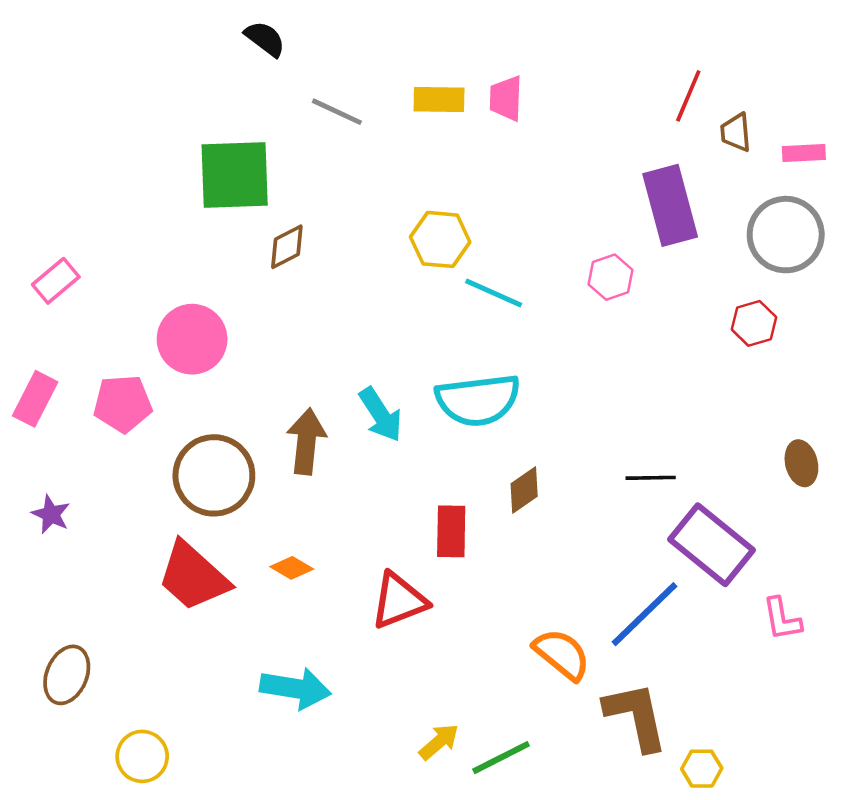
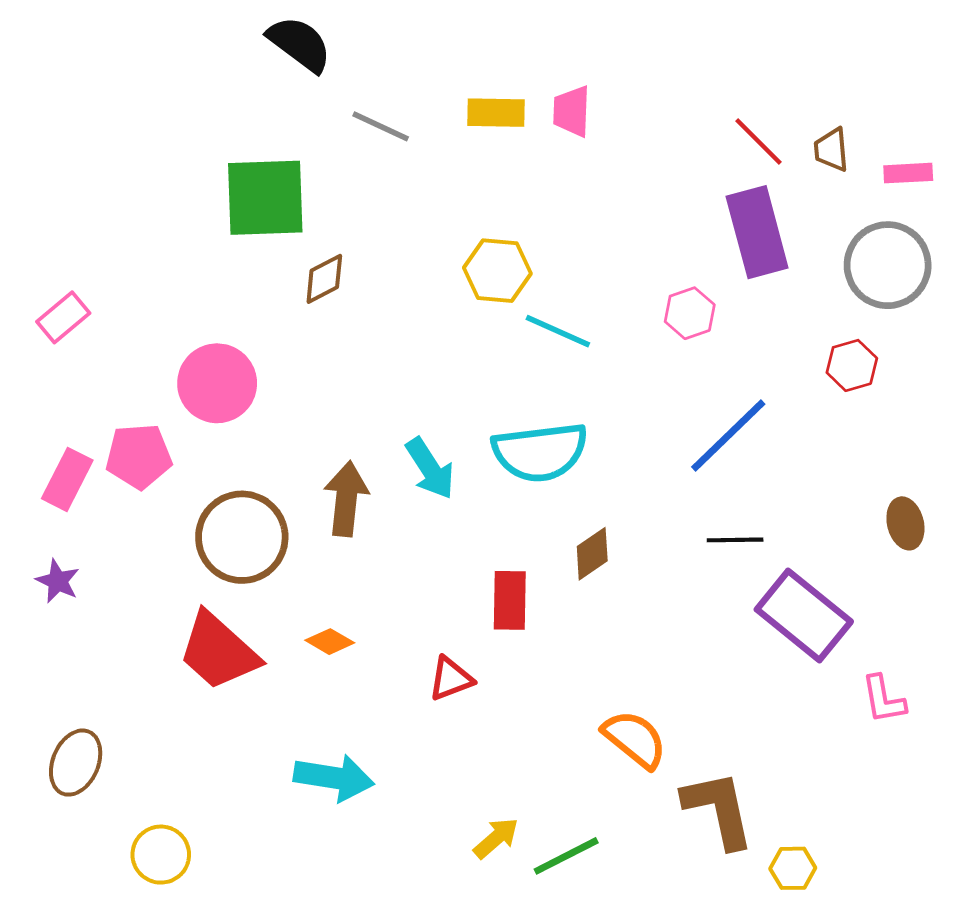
black semicircle: (265, 39) -> (300, 44), size x1.4
red line: (688, 96) -> (758, 141), moved, turned -68
pink rectangle: (35, 399) -> (67, 479), moved
red triangle: (399, 601) -> (451, 679), size x0.7
blue line: (645, 614) -> (728, 436), moved

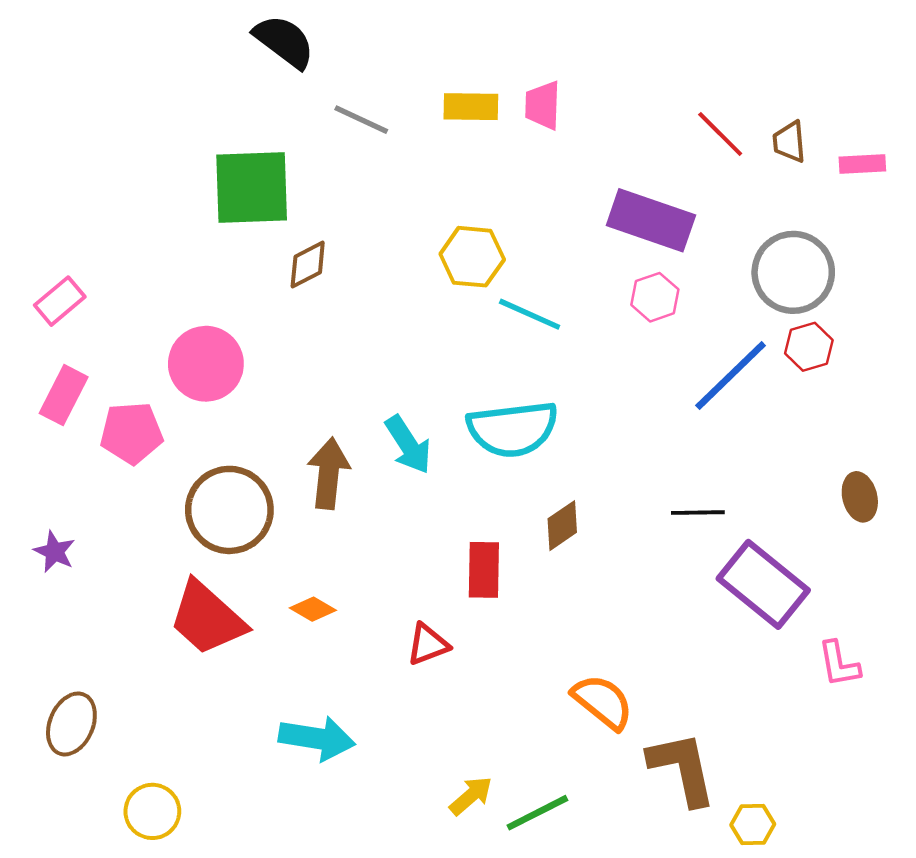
purple rectangle: (757, 232) -> (651, 220), moved, turned -56
gray circle: (888, 265) -> (793, 272), moved
blue line: (728, 436) -> (731, 375), moved
pink rectangle: (67, 479) -> (64, 395), moved

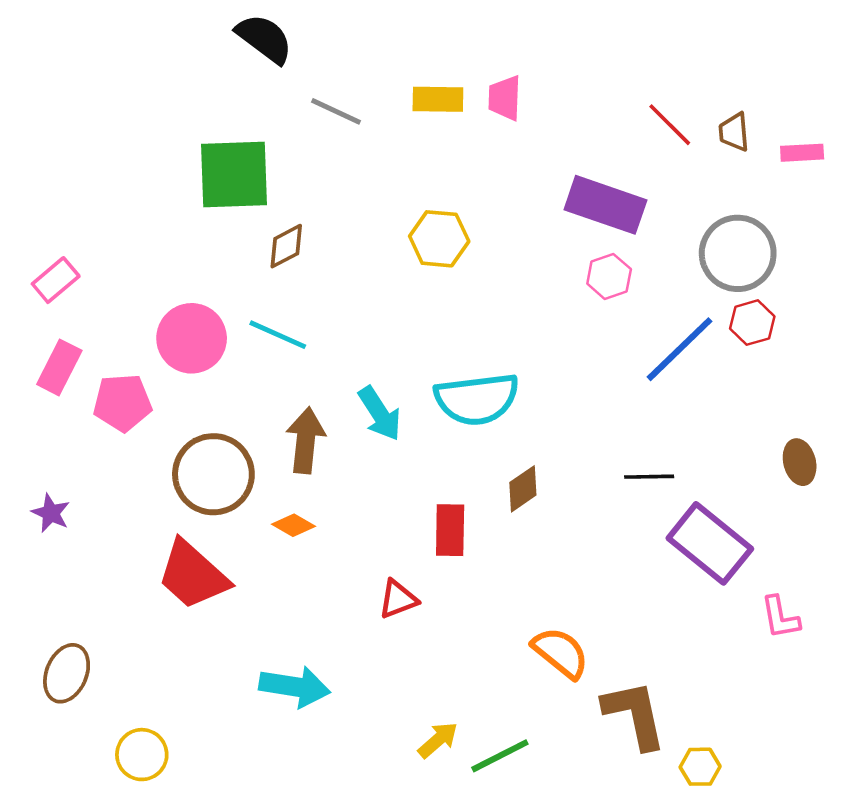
cyan line: (530, 314) -> (278, 335), moved
orange diamond: (313, 609) -> (294, 525), moved

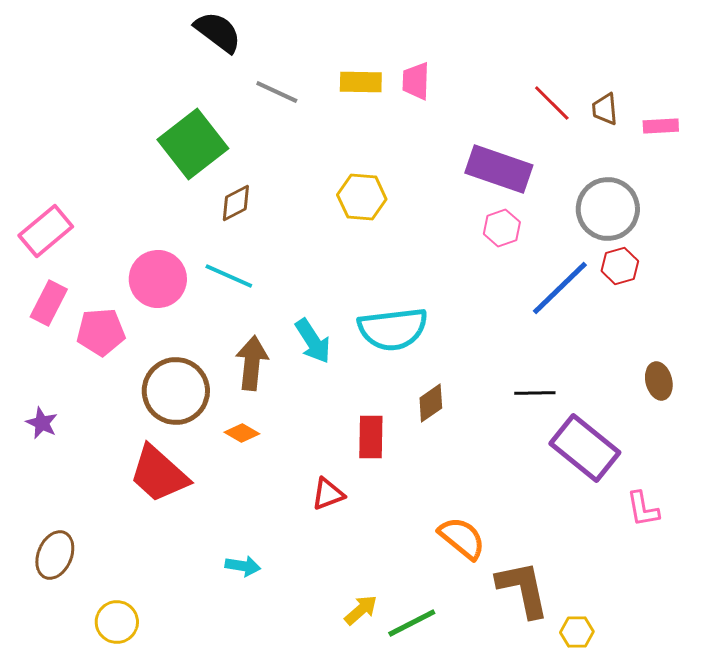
green square: (234, 174) -> (193, 144), turned -36
pink rectangle: (56, 280) -> (46, 231), size x1.4
cyan arrow: (295, 687) -> (243, 566), size x0.6

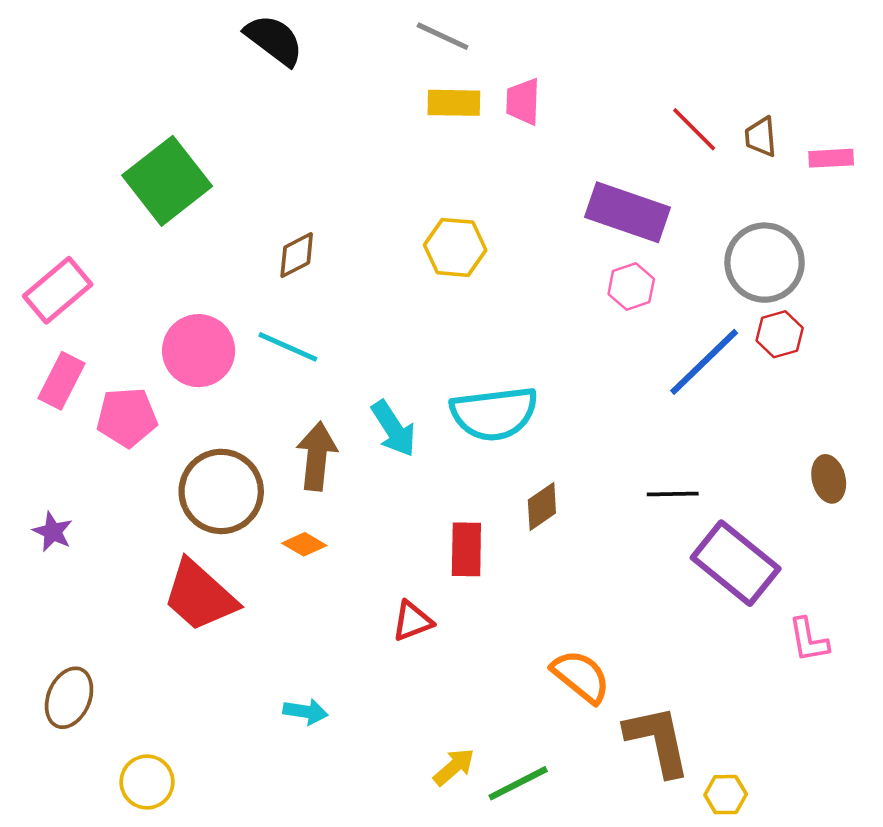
gray line: (277, 92) -> (443, 36), moved
green square: (193, 144) -> (167, 181), moved

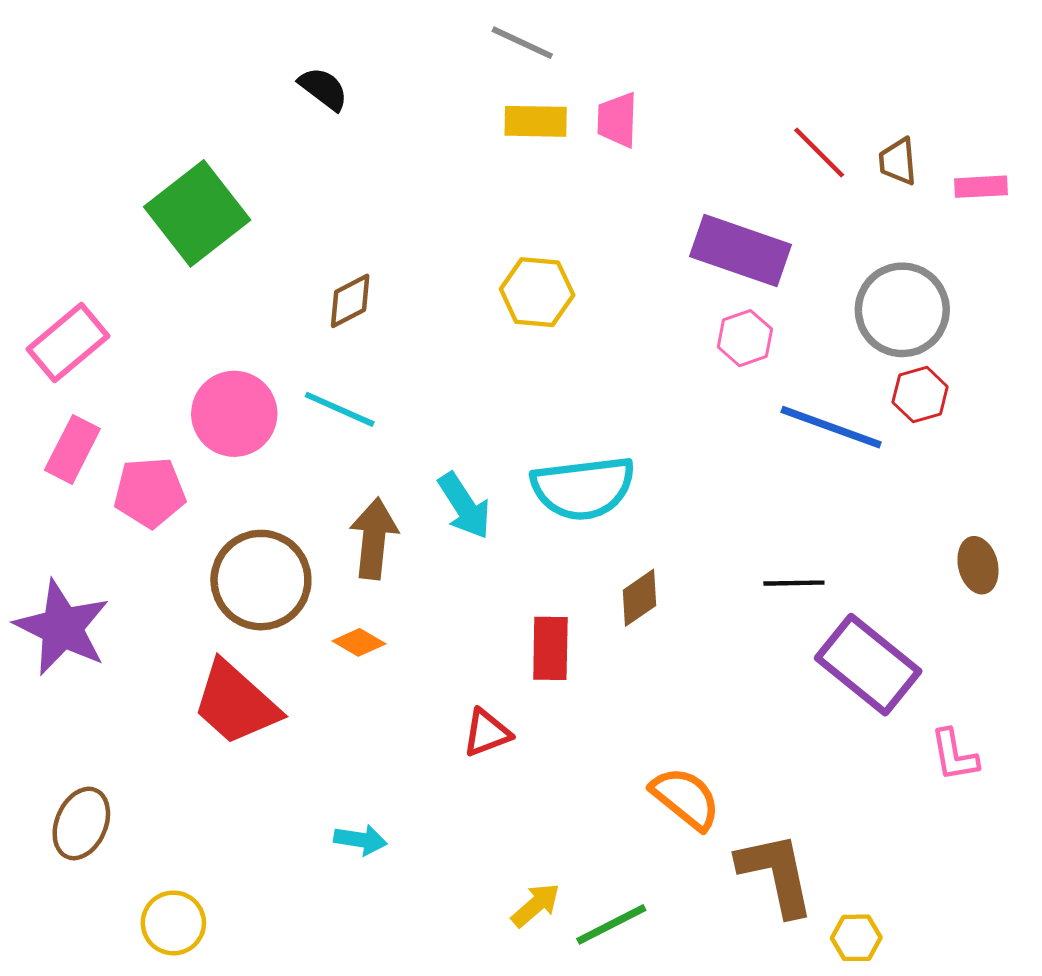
black semicircle: (274, 40) -> (323, 89), moved, size x0.7
blue line: (704, 362) -> (831, 427), turned 64
purple star: (53, 532) -> (62, 628), size x2.0

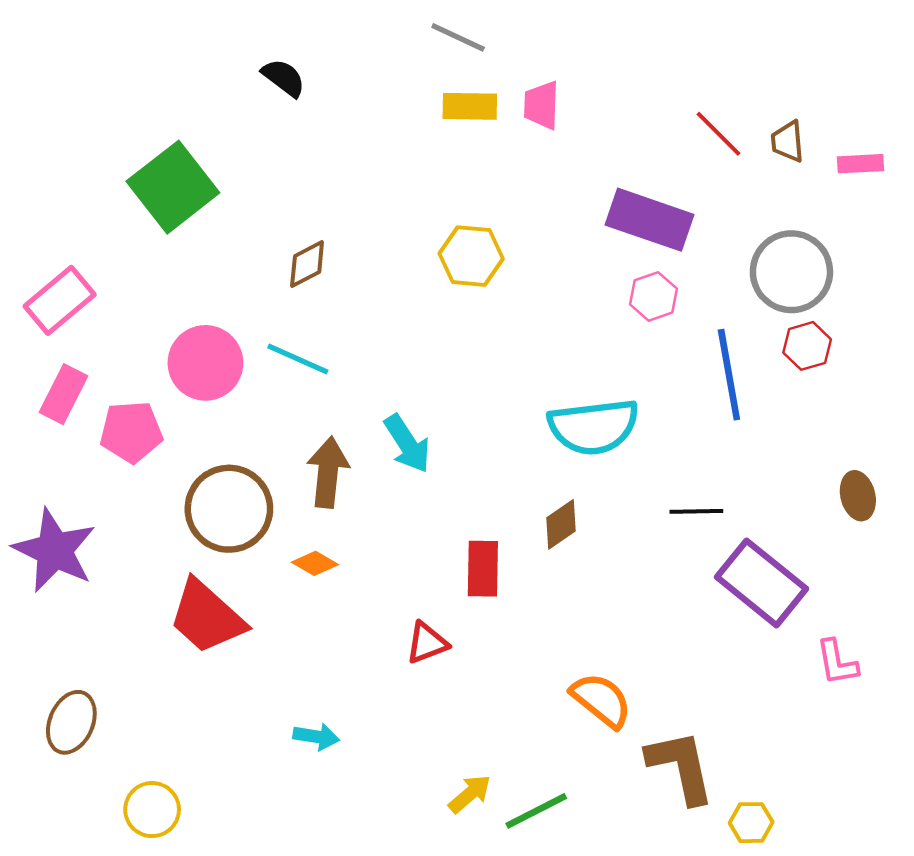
blue line: (831, 427) -> (729, 375), turned 60
cyan semicircle: (583, 488) -> (594, 427), moved

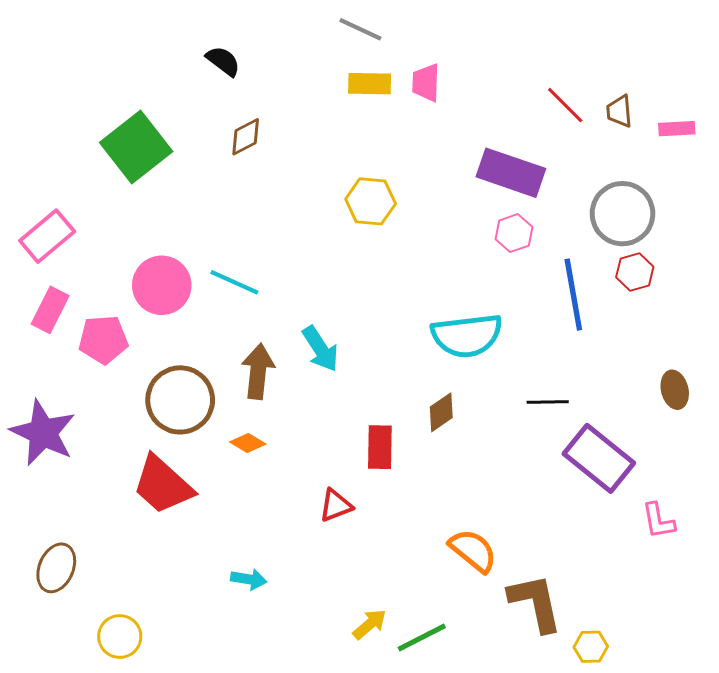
brown diamond: (307, 264) -> (246, 137), moved

